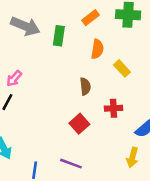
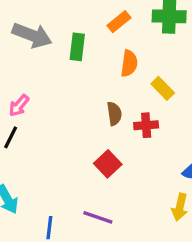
red cross: (113, 108) -> (146, 125), moved

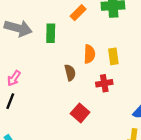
orange semicircle: (129, 63) -> (89, 54), moved
yellow rectangle: (163, 88) -> (113, 56), turned 42
brown semicircle: (114, 114) -> (70, 73), moved

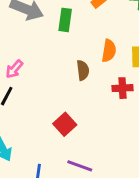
red square: (80, 113) -> (65, 124), moved

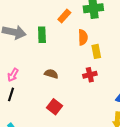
orange semicircle: (109, 51) -> (83, 37), moved
brown semicircle: (83, 70) -> (51, 74), moved, turned -56

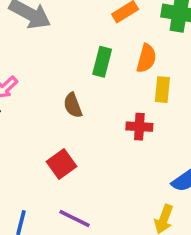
green rectangle: (42, 35) -> (102, 62), moved
brown semicircle: (51, 74) -> (73, 105), turned -144

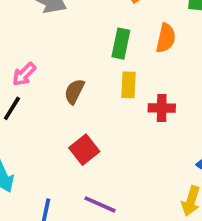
yellow rectangle: (162, 90) -> (129, 85), moved
brown semicircle: (73, 105) -> (74, 91), moved, turned 50

